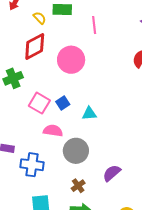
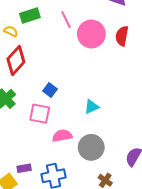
pink circle: (71, 60) -> (91, 34), moved
blue square: (63, 103) -> (50, 90), moved

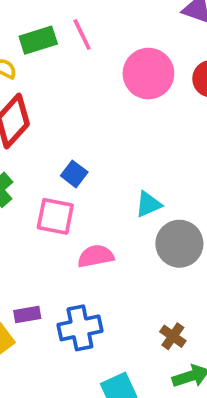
pink line: (66, 20) -> (82, 35), moved
gray circle: (91, 147) -> (179, 244), moved

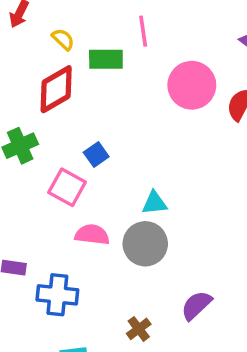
green rectangle: (38, 40) -> (106, 59), moved
gray circle: (179, 244) -> (145, 244), moved

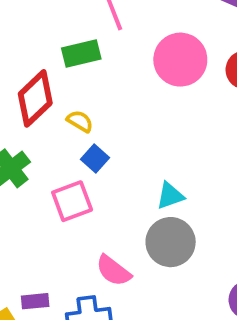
yellow semicircle: (63, 39) -> (80, 121), moved
pink square: (67, 187) -> (72, 201), turned -36
pink semicircle: (92, 235) -> (113, 271), moved, turned -136

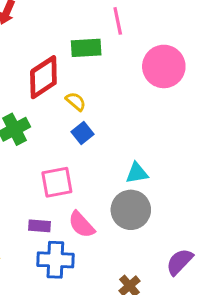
pink square: (72, 201) -> (57, 182), moved
purple rectangle: (35, 301) -> (39, 226), moved

